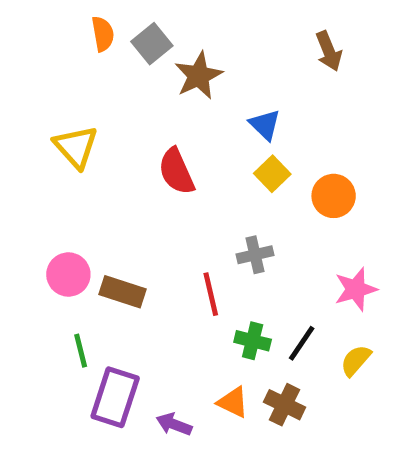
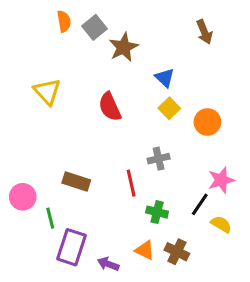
pink circle: (68, 275) -> (23, 197), moved
black line: (302, 343) -> (200, 204), moved
yellow semicircle: (356, 360) -> (221, 224), turned 80

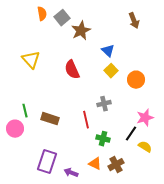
green line: (50, 218) -> (25, 111), moved
brown cross: (177, 252) -> (116, 165), turned 35

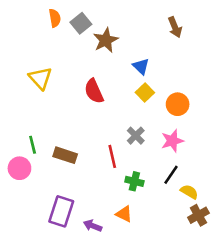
gray cross: (104, 104) -> (136, 136), turned -32
pink star: (145, 118) -> (172, 141), moved
brown cross: (116, 165) -> (198, 215), moved

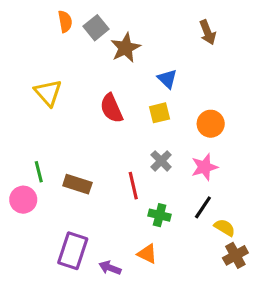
yellow square: (145, 92) -> (160, 113), moved, turned 30

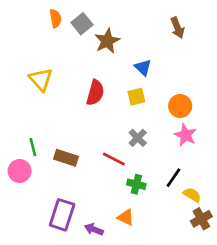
red semicircle: (112, 108) -> (95, 93), turned -140
pink star: (204, 167) -> (185, 135), moved, turned -30
red line: (133, 186) -> (114, 159), turned -50

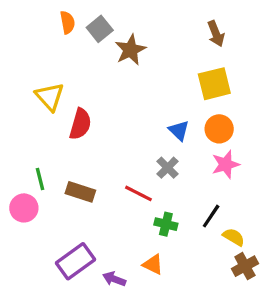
blue triangle: (143, 67) -> (179, 131), moved
red semicircle: (95, 93) -> (80, 124), moved
yellow square: (136, 97) -> (214, 84), moved, size x1.5
pink star: (185, 135) -> (226, 164), turned 30
purple rectangle: (62, 215) -> (76, 261), turned 36

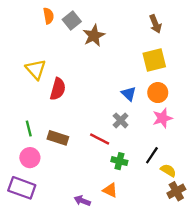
pink circle: (24, 208) -> (30, 158), moved
purple rectangle: (76, 261) -> (22, 188), moved, turned 56

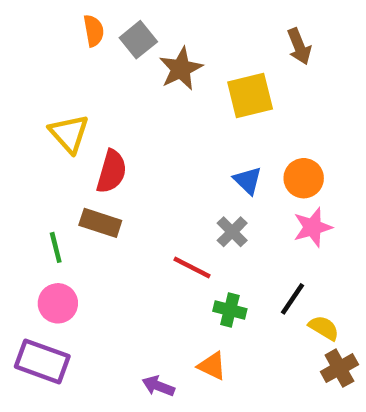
yellow square: (154, 60) -> (250, 96), moved
brown rectangle: (58, 138) -> (100, 223), moved

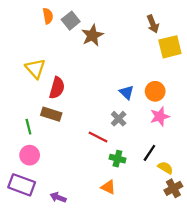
yellow square: (250, 96) -> (170, 47), moved
purple arrow: (158, 386) -> (58, 197), moved

